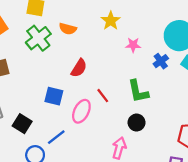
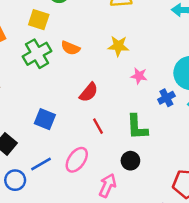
yellow star: (111, 21) -> (118, 46), turned 30
red semicircle: (79, 68) -> (89, 92), moved
pink ellipse: (81, 111) -> (77, 160), moved

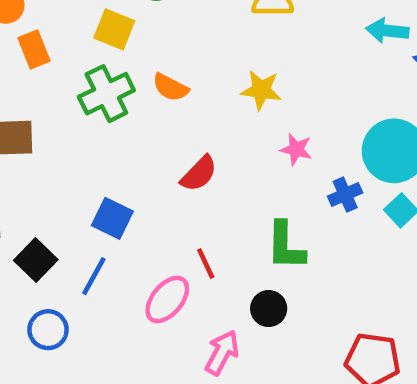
red line: (98, 126) -> (206, 264), moved
blue line: (41, 164) -> (94, 276), moved, turned -35

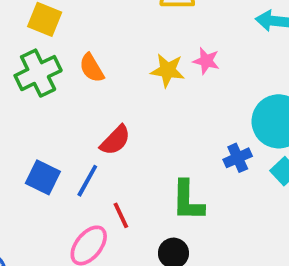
orange semicircle: (170, 87) -> (92, 68), turned 32
pink star: (296, 149) -> (206, 61), moved
blue line: (94, 276) -> (87, 181), moved

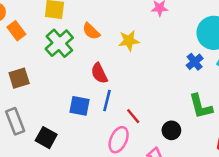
yellow star: (168, 70) -> (129, 41), moved
red semicircle: (115, 140) -> (99, 73), moved, turned 125
green L-shape: (188, 201) -> (201, 106), moved

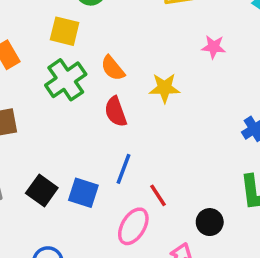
red semicircle: (99, 73) -> (116, 112), moved
blue square: (79, 106) -> (83, 193), moved
black square: (46, 138) -> (42, 191), moved

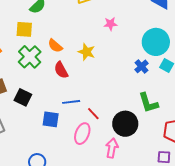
yellow star: (164, 88) -> (87, 52), turned 30
blue line: (124, 169) -> (71, 102), turned 72
black square: (42, 191) -> (23, 97), moved
black circle: (210, 222) -> (125, 124), size x1.6

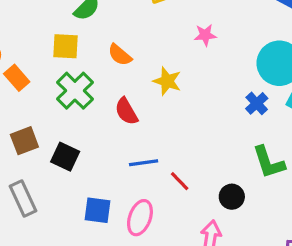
orange semicircle: (55, 46) -> (120, 55), moved
blue square: (51, 119) -> (97, 210), moved
black circle: (125, 124) -> (232, 197), size x0.6
pink ellipse: (82, 134) -> (140, 218), moved

